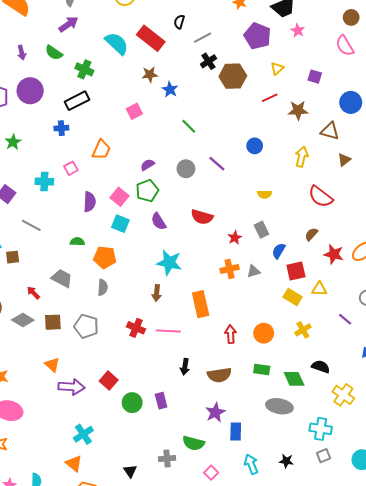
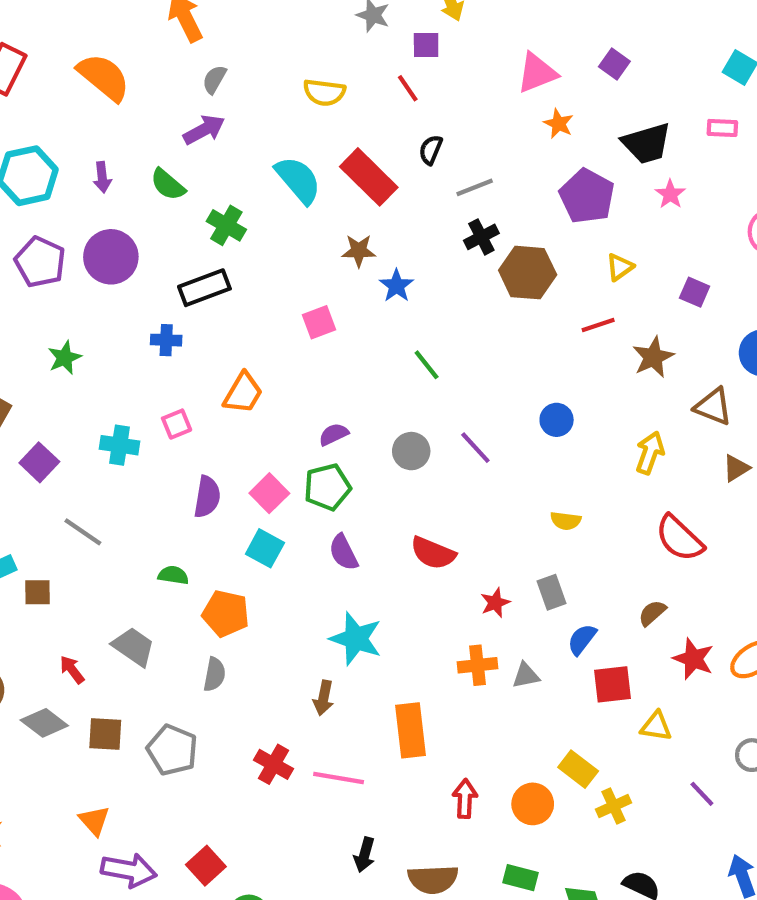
brown star: (298, 110) -> (653, 357), turned -30
yellow rectangle: (293, 297) -> (578, 769), moved

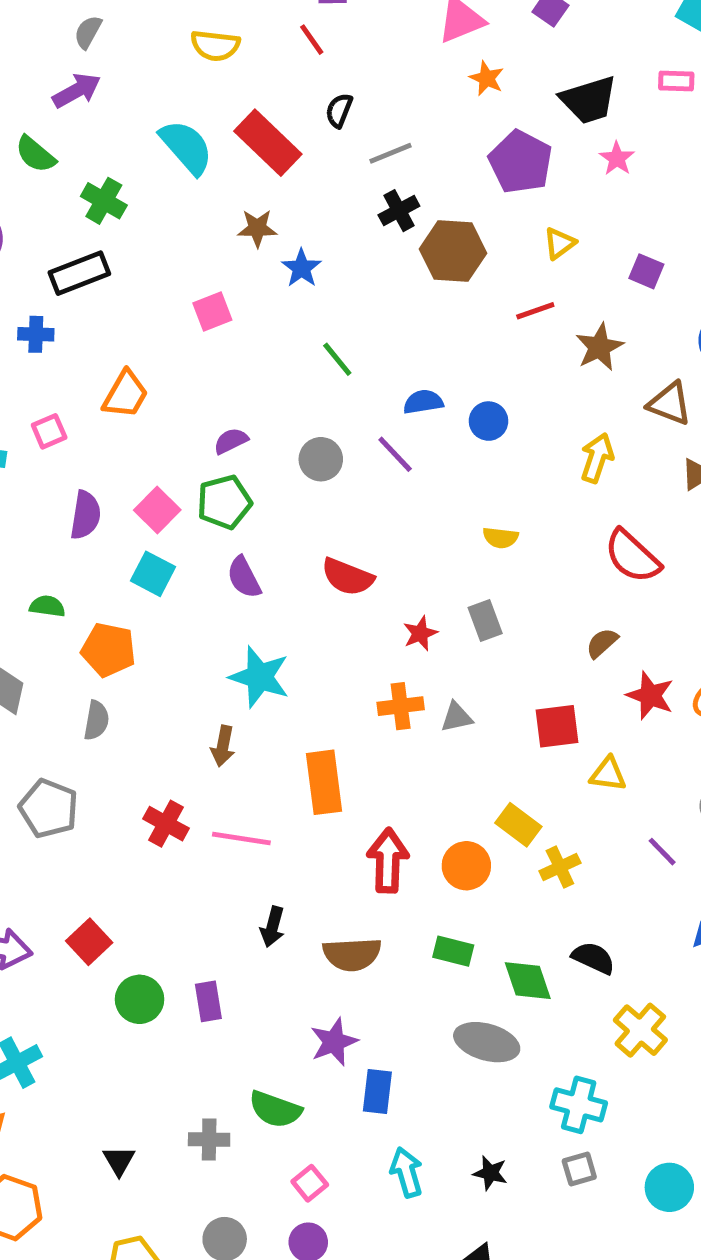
blue semicircle: (582, 639) -> (423, 402), moved, turned 44
red arrow: (465, 799) -> (388, 861), size x1.4

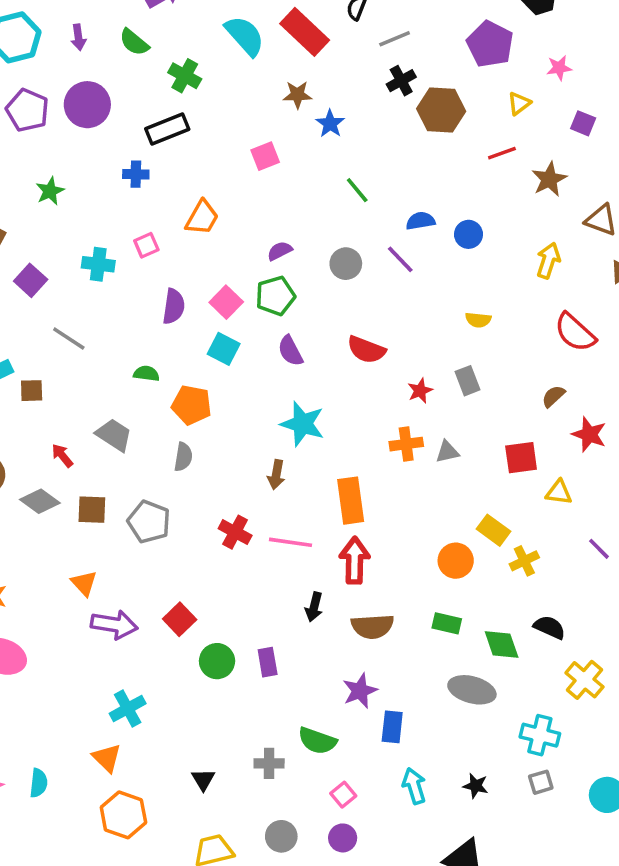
pink star: (617, 158) -> (559, 68), moved, turned 30
red arrow: (388, 861) -> (355, 560), moved

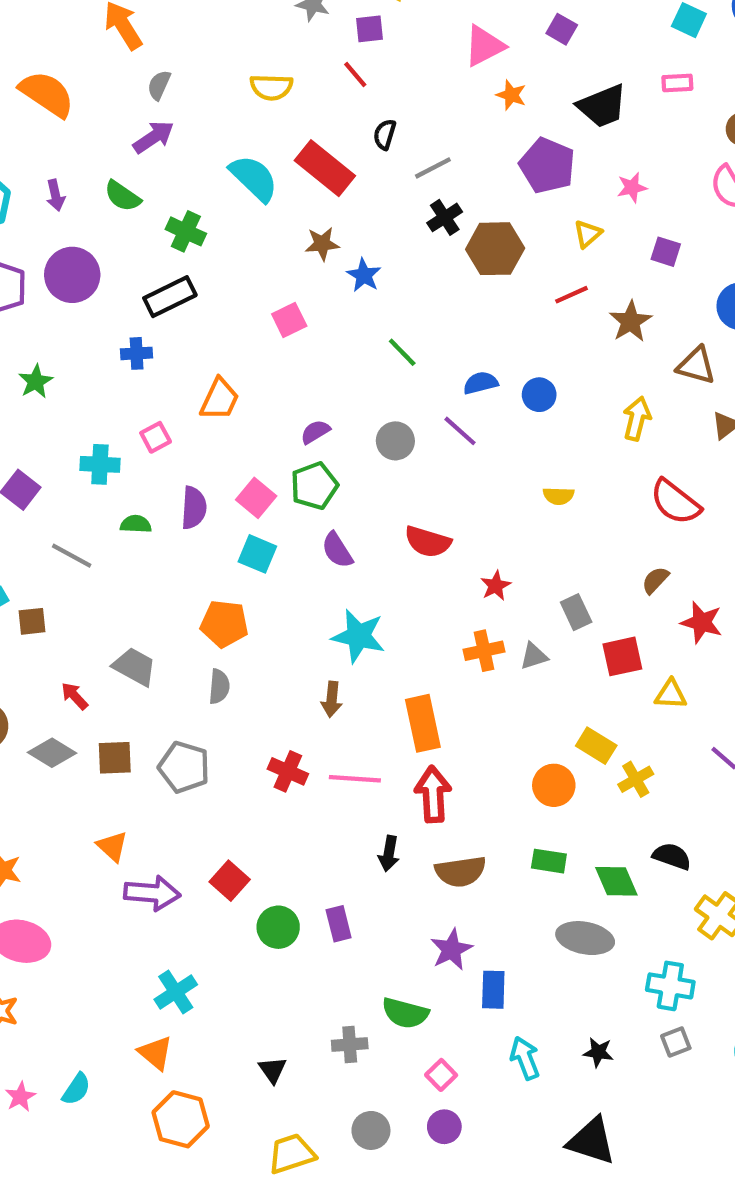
green semicircle: (146, 374) -> (136, 524), moved
gray rectangle: (468, 381) -> (576, 612), moved
cyan semicircle: (39, 783) -> (76, 1089), turned 32

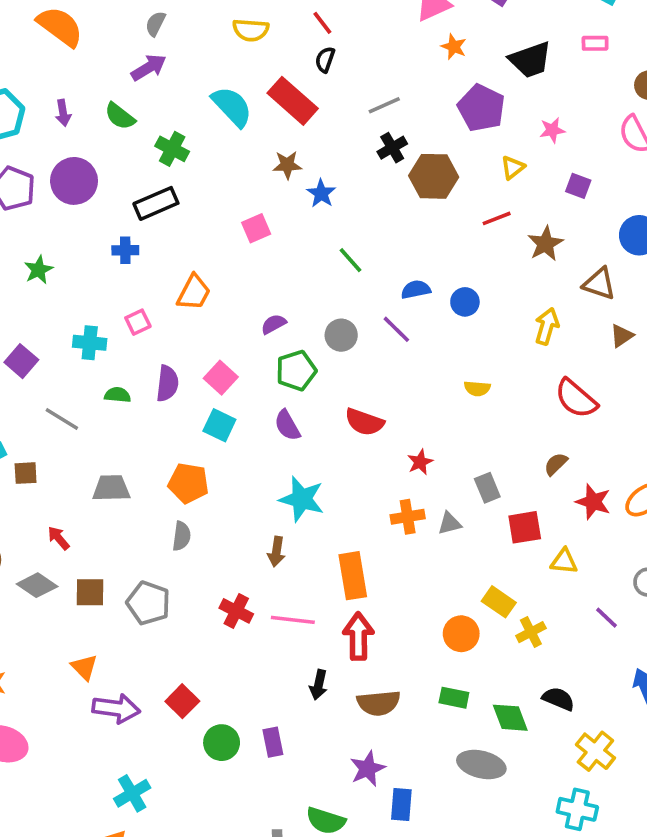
black semicircle: (385, 134) -> (325, 60), moved
green pentagon: (314, 486) -> (296, 371), moved
gray trapezoid: (134, 667) -> (111, 488), moved, turned -33
cyan cross: (670, 986) -> (577, 809), moved

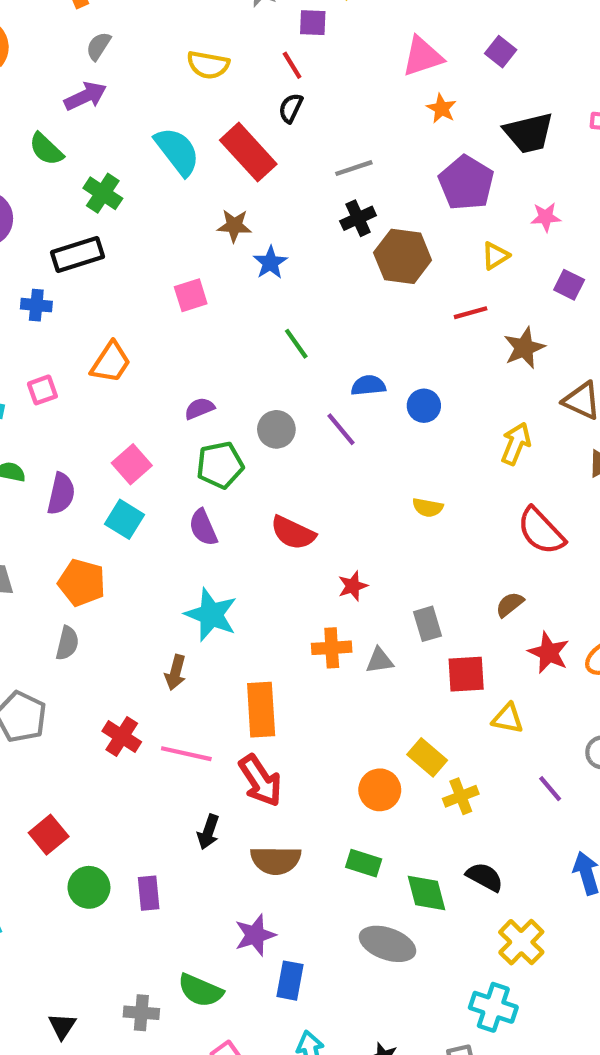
purple semicircle: (167, 383) -> (61, 494), moved
red arrow: (358, 636) -> (260, 781), turned 141

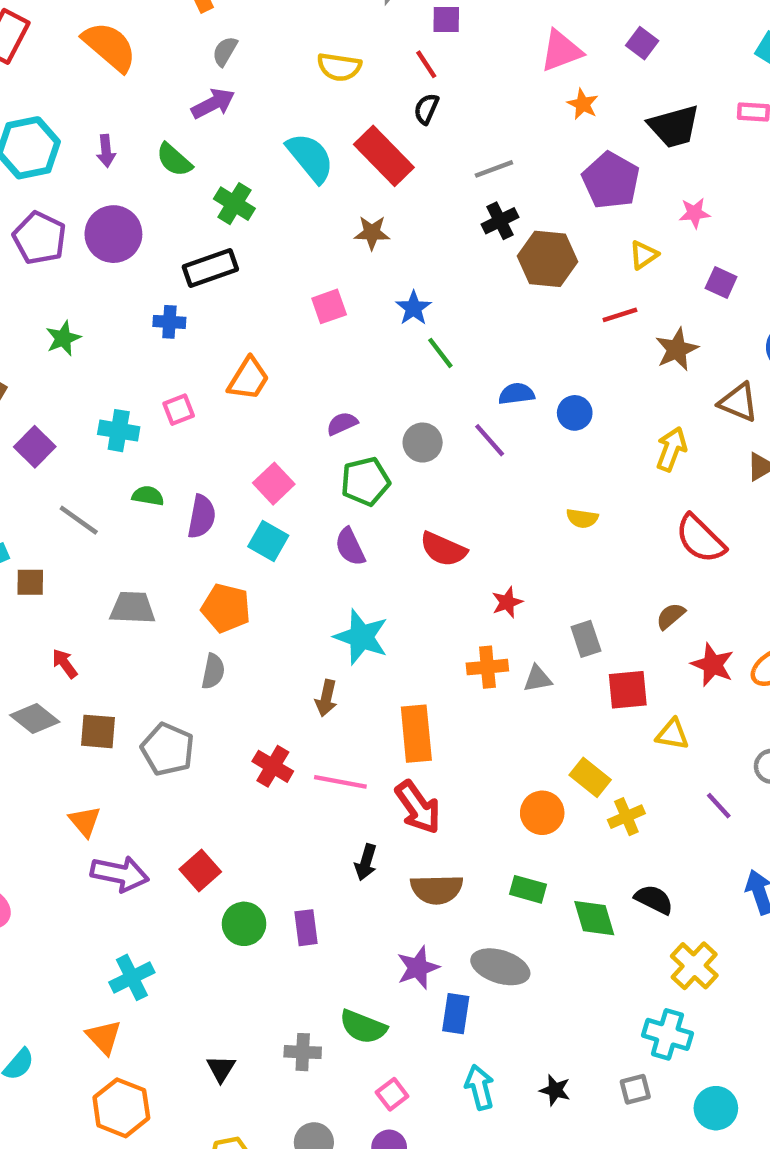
blue star: (270, 263) -> (414, 308), moved
gray ellipse: (387, 944) -> (500, 967), moved

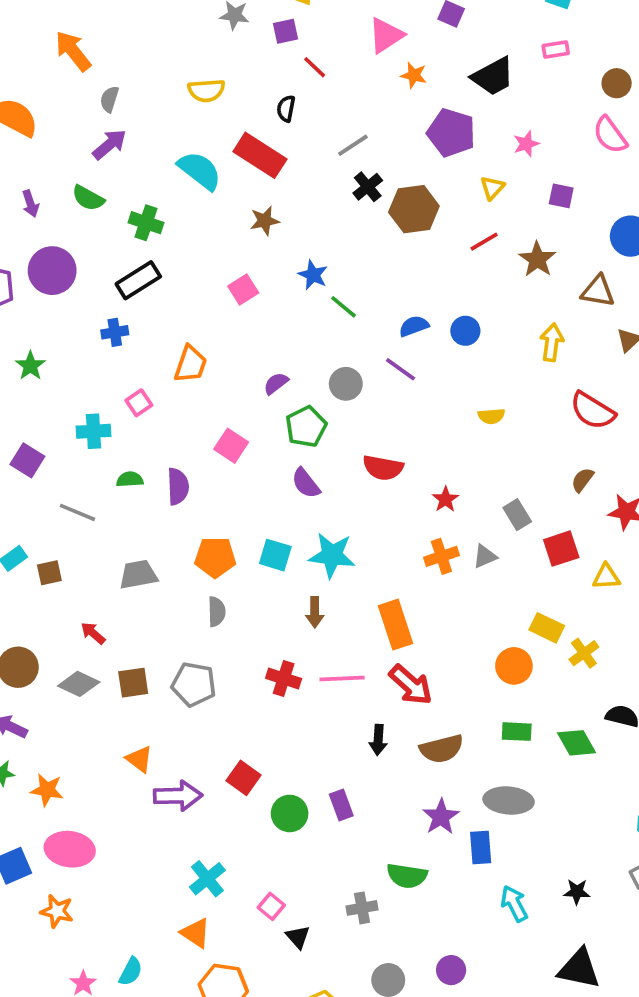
red line: (426, 64) -> (315, 67), moved
cyan square: (268, 541) -> (275, 555), moved
pink square: (392, 1094) -> (271, 906), moved

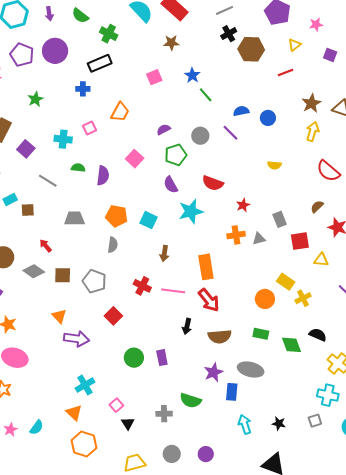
brown star: (537, 259) -> (311, 103), moved
cyan star: (332, 555) -> (191, 211), moved, turned -30
red square: (244, 778) -> (113, 316), moved

